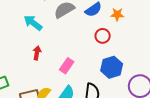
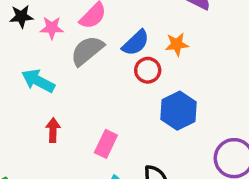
red circle: (103, 36) -> (148, 70), moved
blue hexagon: (112, 67) -> (178, 111), moved

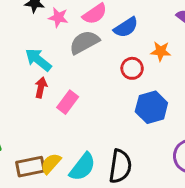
blue semicircle: (136, 43) -> (126, 27), moved
red arrow: (53, 130) -> (41, 87), moved
pink rectangle: (106, 144) -> (68, 102), moved

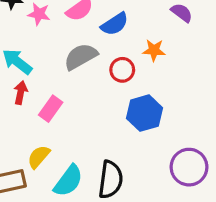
gray semicircle: (84, 42) -> (81, 57), moved
yellow semicircle: (51, 163) -> (39, 157), moved

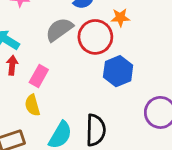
red circle: (122, 70) -> (95, 37), size x1.6
yellow semicircle: (39, 157) -> (32, 105), moved, turned -50

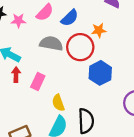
gray semicircle: (59, 30) -> (51, 43), turned 50
yellow semicircle: (32, 105) -> (58, 103), moved

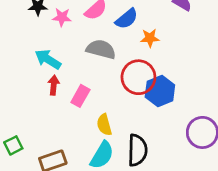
orange star: (99, 30) -> (150, 38), moved
red circle: (80, 47) -> (138, 77), moved

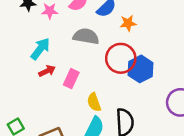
cyan arrow: (48, 59) -> (40, 49), turned 100
red arrow: (54, 85) -> (47, 71), turned 63

